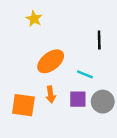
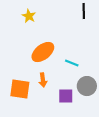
black line: (99, 40) -> (84, 11), moved
purple square: (78, 99) -> (66, 96), moved

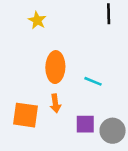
orange ellipse: (43, 52) -> (55, 67), turned -50
gray circle: (87, 86) -> (113, 131), moved

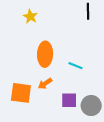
orange arrow: (55, 103) -> (45, 84), turned 64

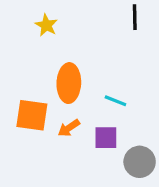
orange square: (21, 93) -> (32, 115), moved
purple square: (69, 100) -> (106, 138), moved

